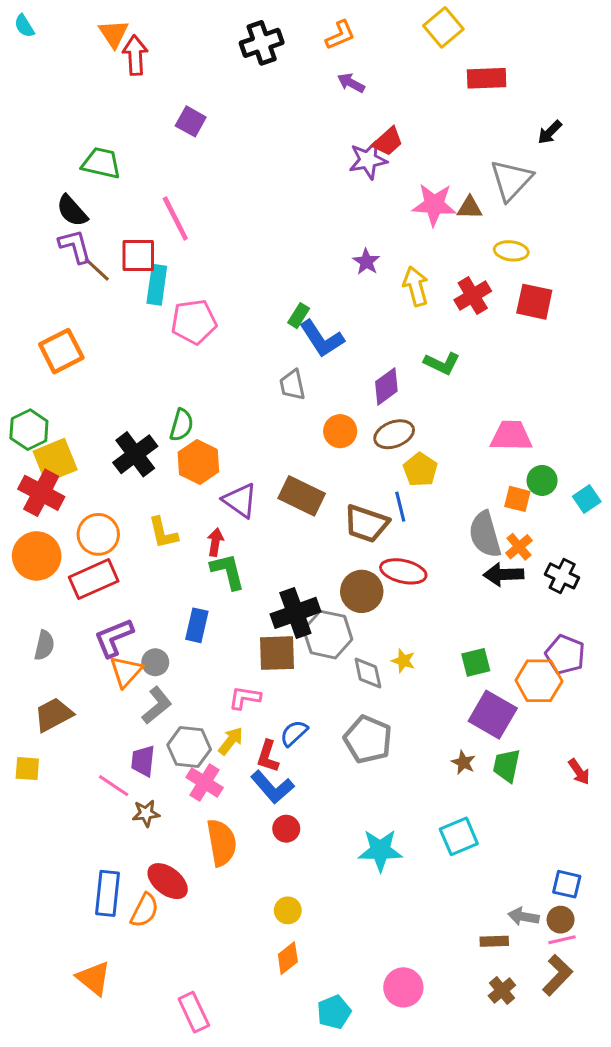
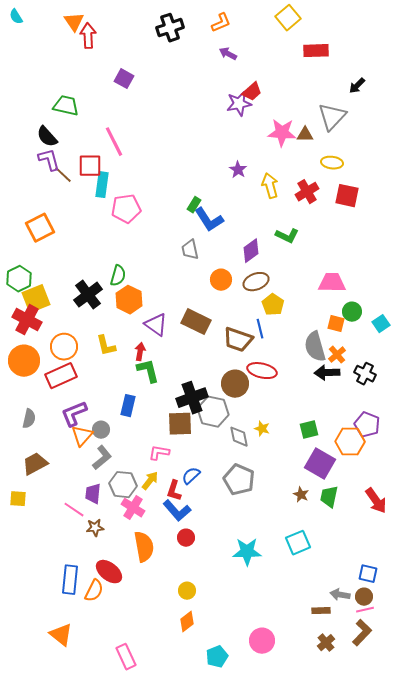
red arrow: (579, 772) -> (376, 501), size x1.5

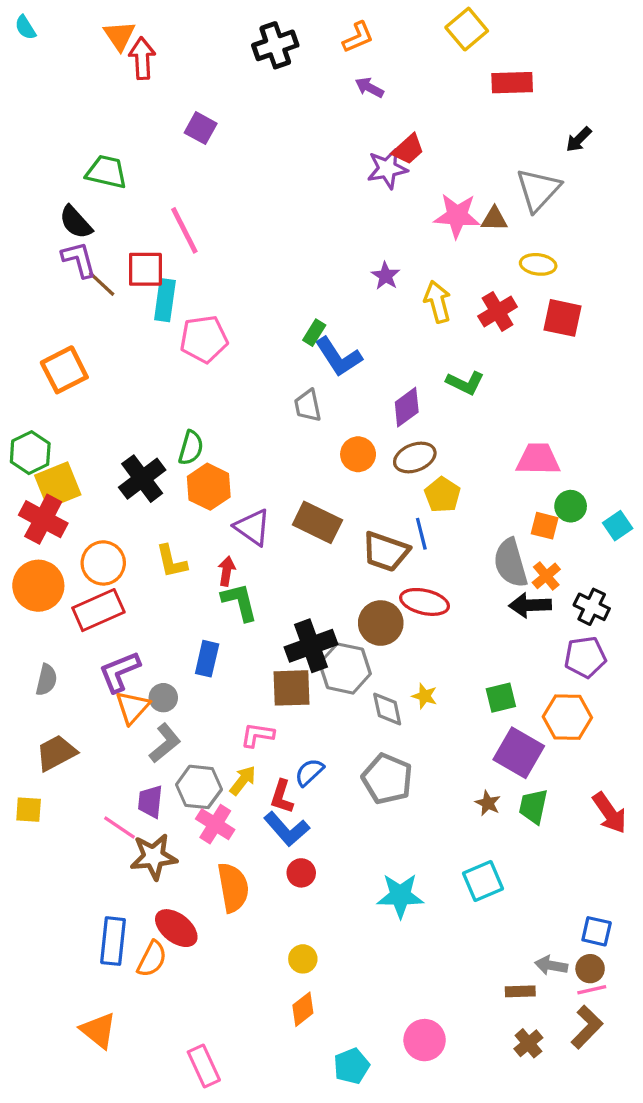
purple pentagon: (367, 425) -> (585, 657), moved, turned -30
brown star: (95, 528) -> (154, 857), size x1.6

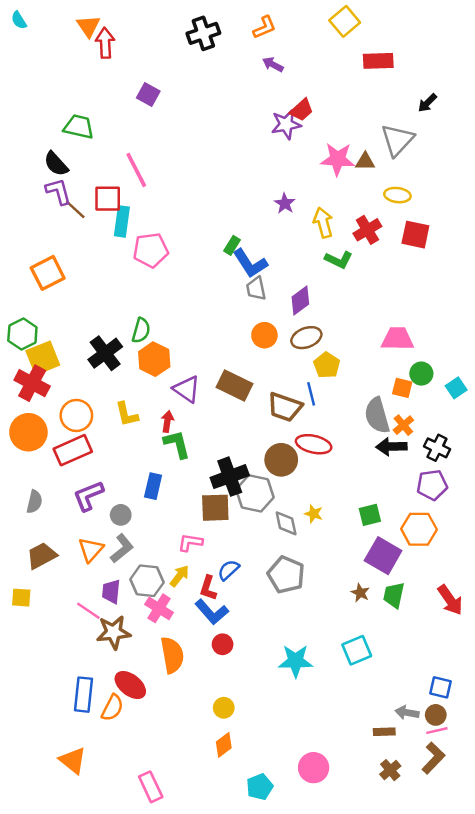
green L-shape: (465, 383) -> (339, 260), moved
gray trapezoid: (308, 406) -> (256, 288), moved
orange triangle: (132, 707) -> (91, 550), moved

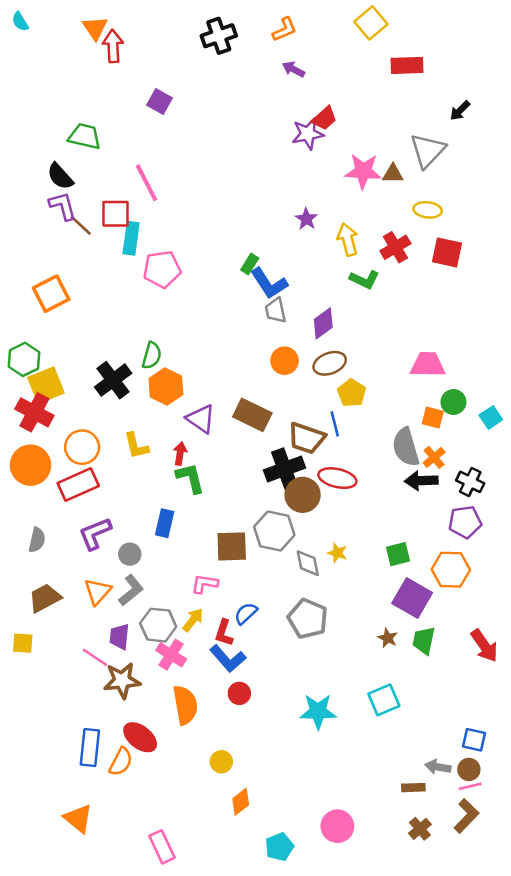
black cross: (230, 477) -> (285, 469), moved
yellow circle: (224, 708) -> (221, 762), moved

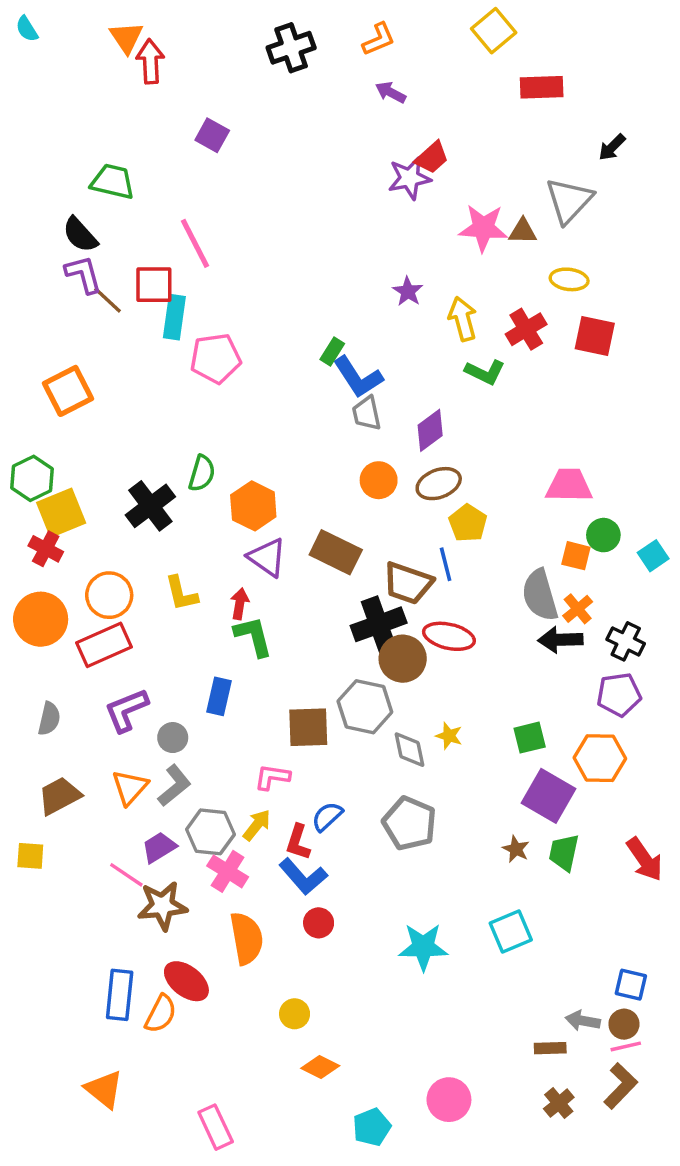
orange hexagon: (166, 387) -> (253, 506), moved
red cross: (34, 412) -> (46, 549), size x0.7
purple trapezoid: (119, 637) -> (159, 847), turned 52
orange diamond: (241, 802) -> (320, 1067), turned 64

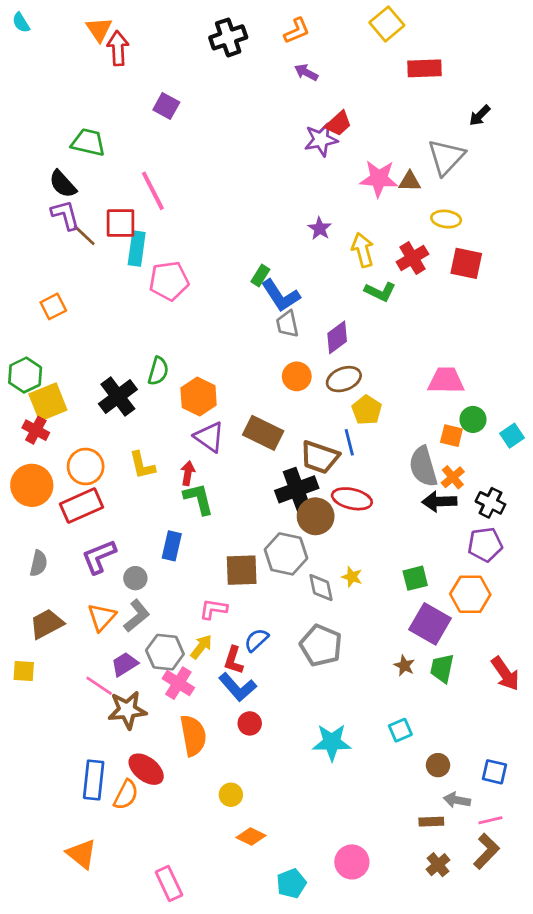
orange square: (68, 391) -> (53, 306), size x0.7
cyan square: (511, 931) -> (400, 730), size x0.7
brown circle: (624, 1024) -> (438, 765), moved

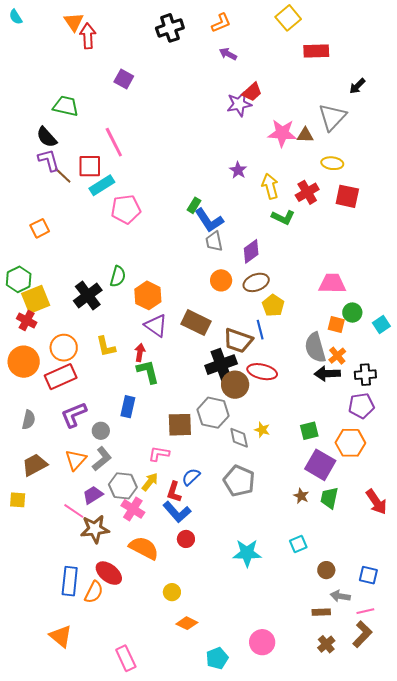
cyan rectangle: (137, 249) -> (102, 185), turned 50
black cross: (490, 503) -> (365, 375), turned -30
orange semicircle: (193, 736) -> (144, 548), turned -52

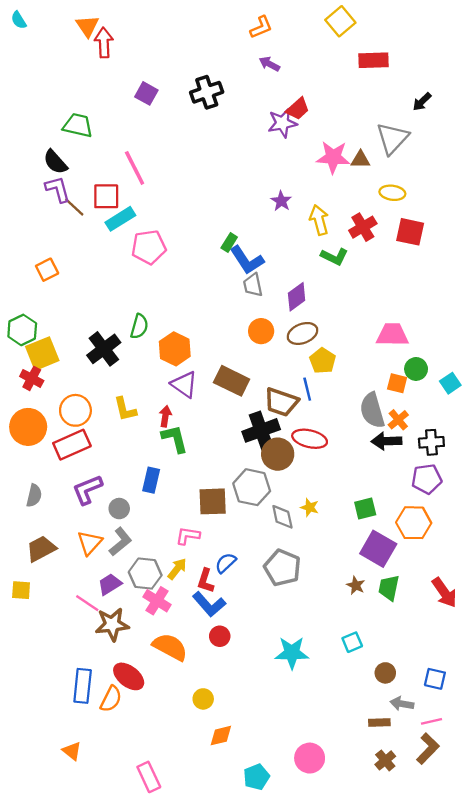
black cross: (170, 28) -> (207, 92), moved
orange diamond: (187, 623) -> (221, 736), turned -40
orange triangle: (61, 636) -> (72, 751), size x0.7

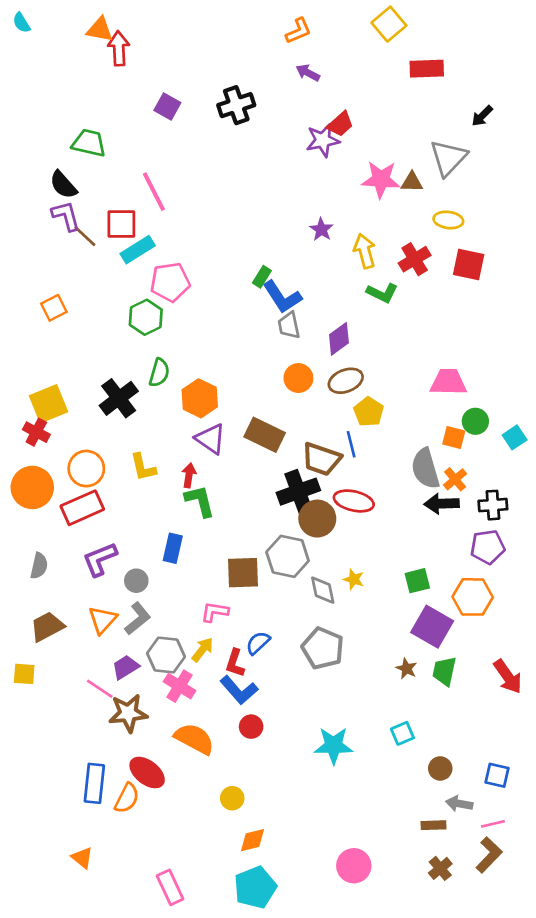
orange triangle: (87, 26) -> (100, 29), turned -45
green hexagon: (22, 330) -> (146, 317), moved
cyan pentagon: (256, 777) -> (255, 887), moved, size x1.4

